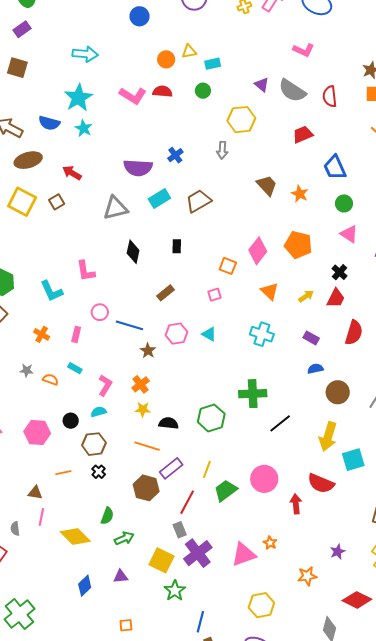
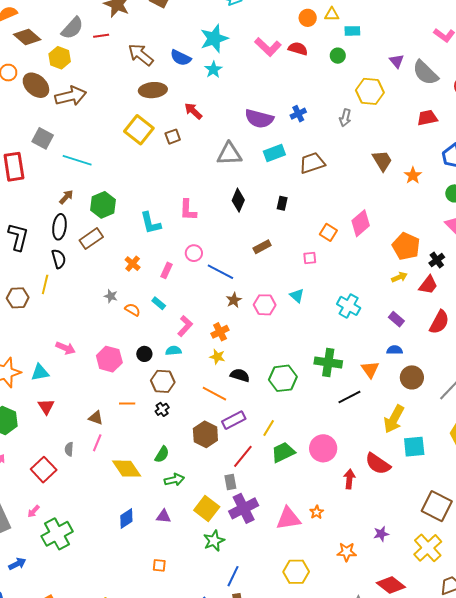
orange pentagon: (298, 245) -> (406, 246), moved
orange triangle: (270, 291) -> (370, 369), moved
pink hexagon: (176, 334) -> (265, 305), moved

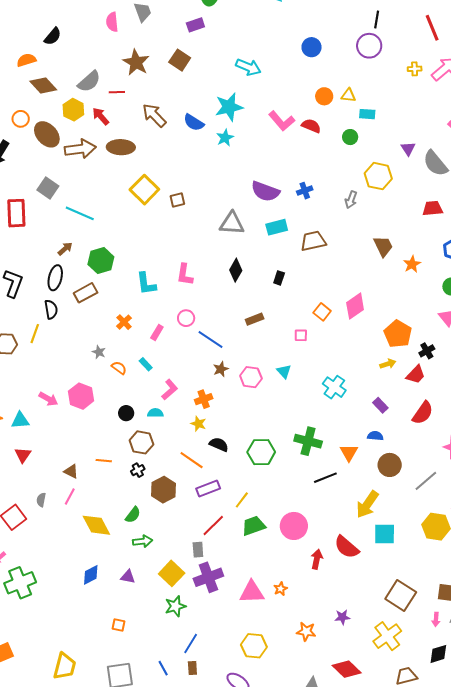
brown ellipse: (153, 90) -> (121, 147), moved
red arrow: (193, 111) -> (101, 116), moved
pink hexagon: (109, 359) -> (81, 396), moved
brown hexagon: (205, 434) -> (163, 490), moved

